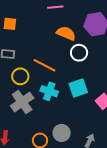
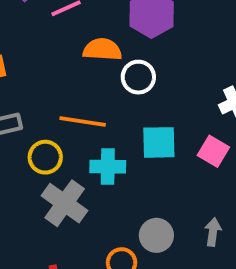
cyan square: (78, 88) -> (159, 142), turned 36

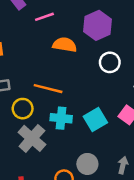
white circle: (138, 77) -> (110, 62), moved
cyan square: (159, 142) -> (95, 119), moved, turned -35

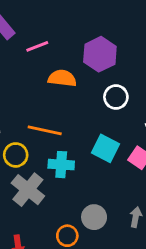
cyan square: (95, 119) -> (105, 148), moved, turned -30

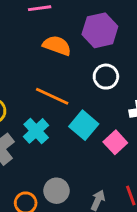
orange line: (45, 130) -> (52, 96), moved
cyan cross: (61, 165) -> (36, 131), turned 30

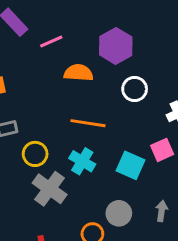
cyan square: (84, 125) -> (130, 165), moved
pink square: (115, 142) -> (162, 150), turned 35

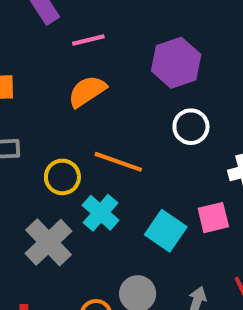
orange semicircle: (78, 73) -> (87, 91), moved, turned -48
yellow circle: (35, 154) -> (62, 177), moved

